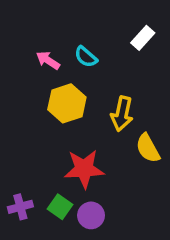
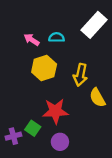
white rectangle: (143, 38) -> (94, 25), size x1.6
cyan semicircle: (86, 57) -> (57, 37), turned 140
green square: (60, 207) -> (33, 128), moved

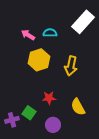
yellow semicircle: (97, 98) -> (78, 107), moved
red star: (55, 111) -> (49, 98), size x0.6

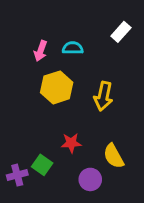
white rectangle: (83, 22) -> (121, 32), size x0.6
pink arrow: (28, 35) -> (41, 51), turned -104
purple circle: (53, 125) -> (90, 179), moved

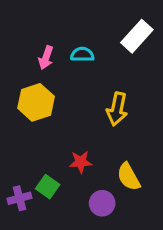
white rectangle: (121, 32) -> (137, 36), size x1.4
yellow hexagon: (57, 87) -> (36, 102), moved

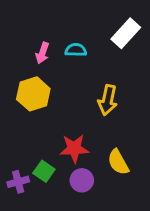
red star: (81, 162) -> (74, 148), size x1.4
purple circle: (102, 203) -> (82, 180), moved

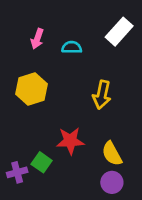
pink arrow: (42, 53) -> (37, 39), moved
purple circle: (82, 180) -> (112, 182), moved

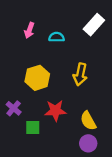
yellow hexagon: (31, 89) -> (37, 78), moved
green square: (42, 162) -> (33, 128), turned -35
purple cross: (17, 172) -> (14, 108), moved, turned -35

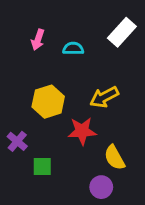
yellow arrow: (80, 74) -> (104, 97), turned 50
red star: (55, 111) -> (82, 131), moved
purple circle: (88, 143) -> (101, 187), moved

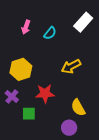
cyan semicircle: (73, 48) -> (50, 33), turned 128
yellow hexagon: (48, 102) -> (21, 69), moved
red star: (82, 131) -> (45, 93), moved

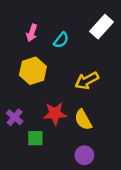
yellow hexagon: (21, 69) -> (33, 71), moved
yellow semicircle: (78, 108) -> (83, 120), moved

